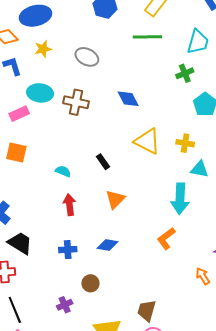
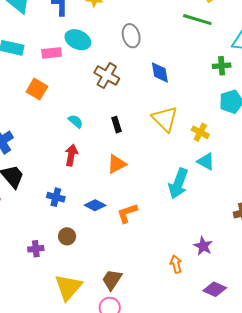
gray ellipse: (87, 57) -> (131, 36), moved, turned 30
brown cross: (76, 102) -> (107, 76), moved
orange L-shape: (166, 238) -> (127, 213), moved

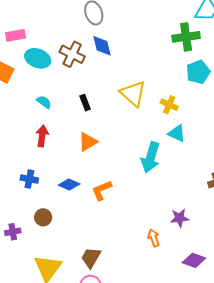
cyan ellipse: (78, 40) -> (38, 58), moved
green cross: (222, 66) -> (186, 37), size x1.5
blue diamond: (160, 72) -> (102, 46), moved
purple star: (203, 246) -> (180, 218), turned -30

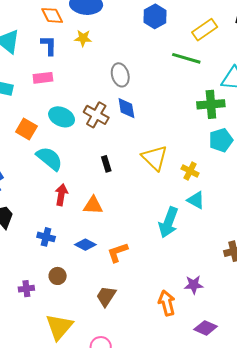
pink rectangle: (16, 35) -> (43, 78), moved
cyan semicircle: (44, 102) -> (49, 159), moved, size x1.8
orange triangle: (88, 142) -> (93, 205), moved, turned 30
orange arrow: (154, 238) -> (167, 303), size x1.4
brown trapezoid: (91, 258) -> (106, 296), moved

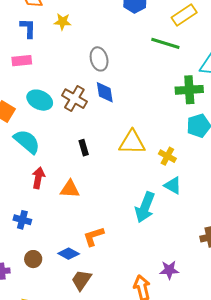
yellow triangle: (155, 158) -> (132, 142), turned -44
blue diamond: (85, 245) -> (69, 254), moved

